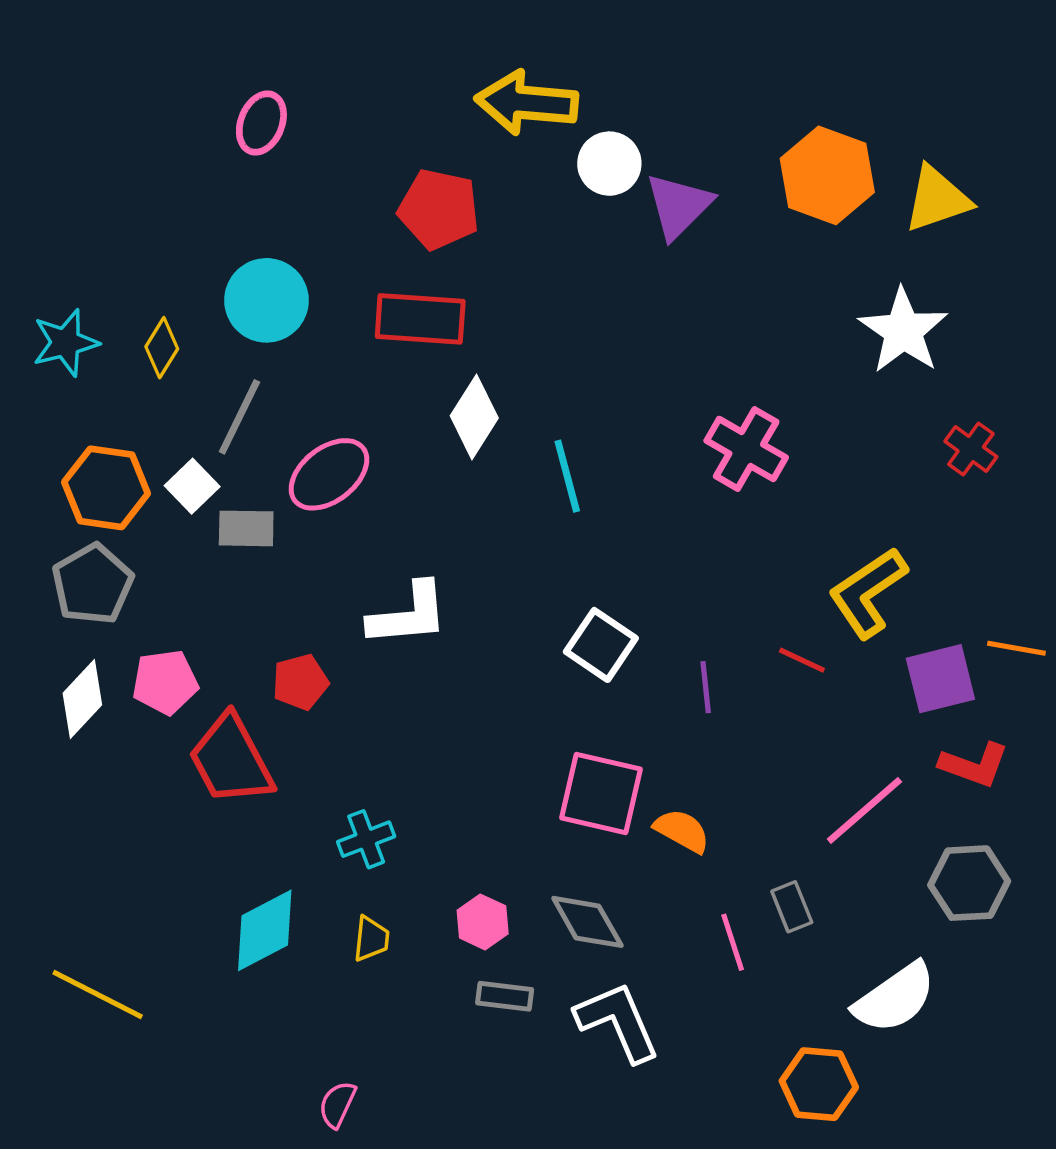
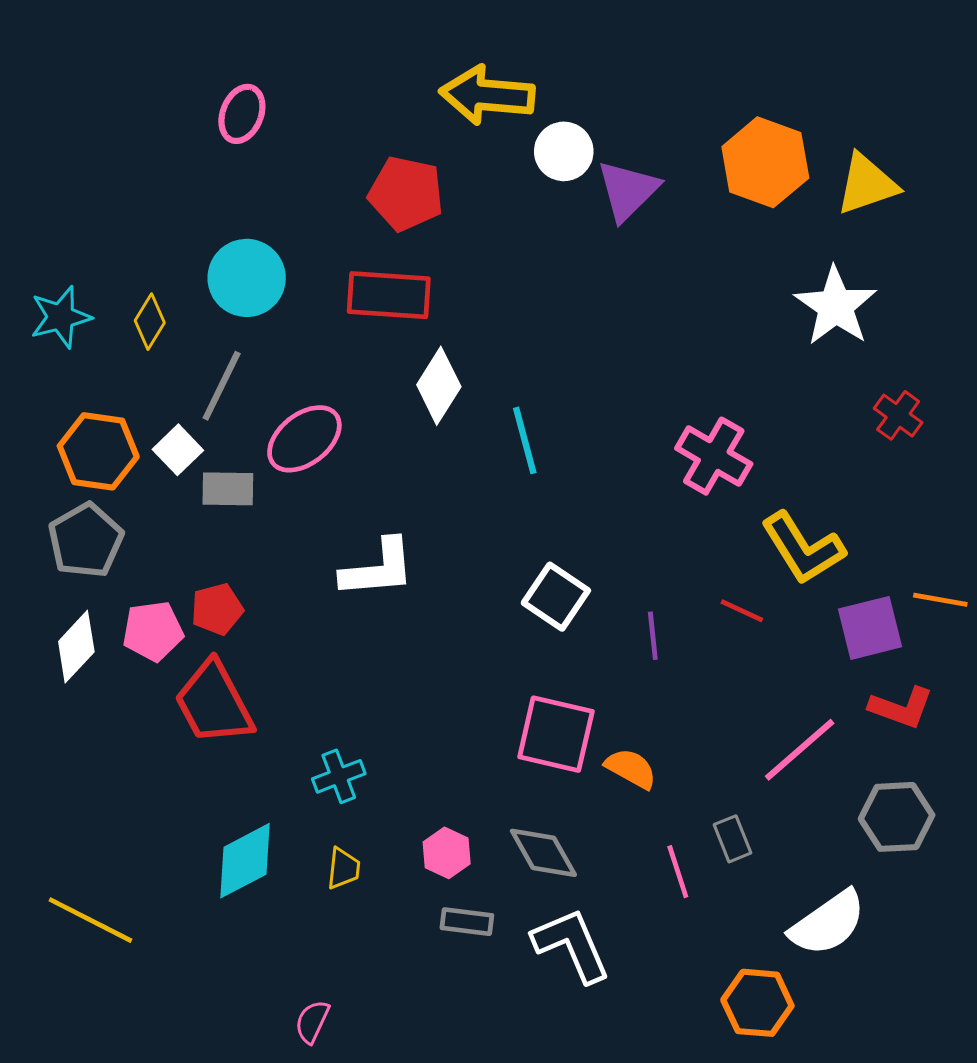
pink cross: (746, 449) -> (714, 456), moved
yellow L-shape: (868, 593) -> (803, 548), turned -88
red pentagon: (300, 682) -> (217, 609), moved

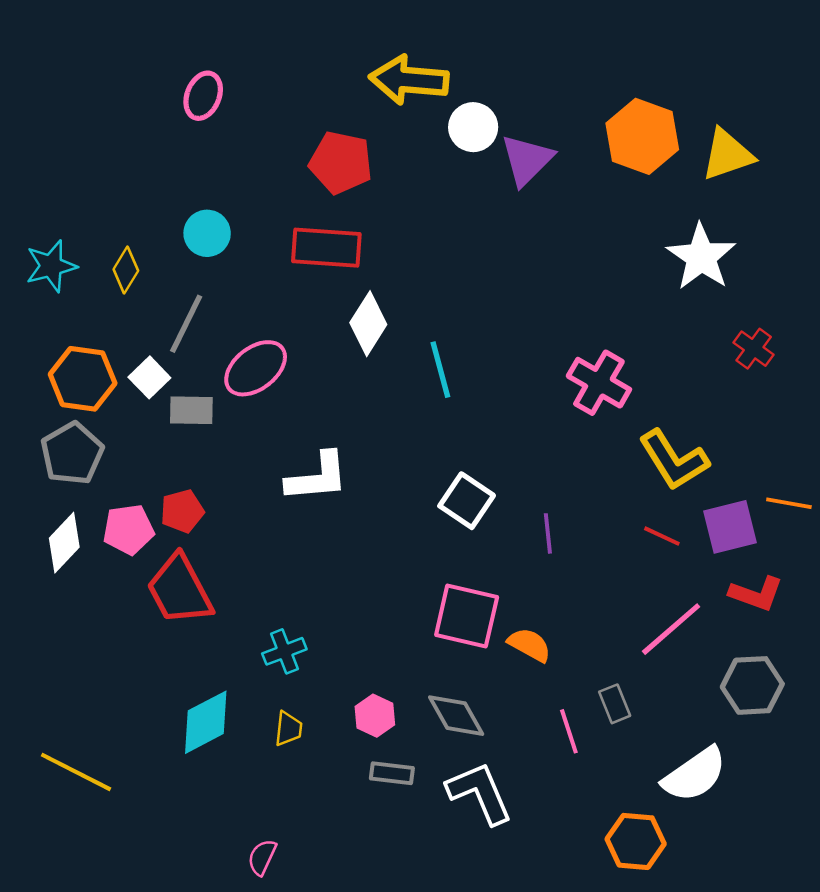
cyan circle: (247, 278) -> (207, 233), size x0.7
red line: (742, 611) -> (662, 536), moved

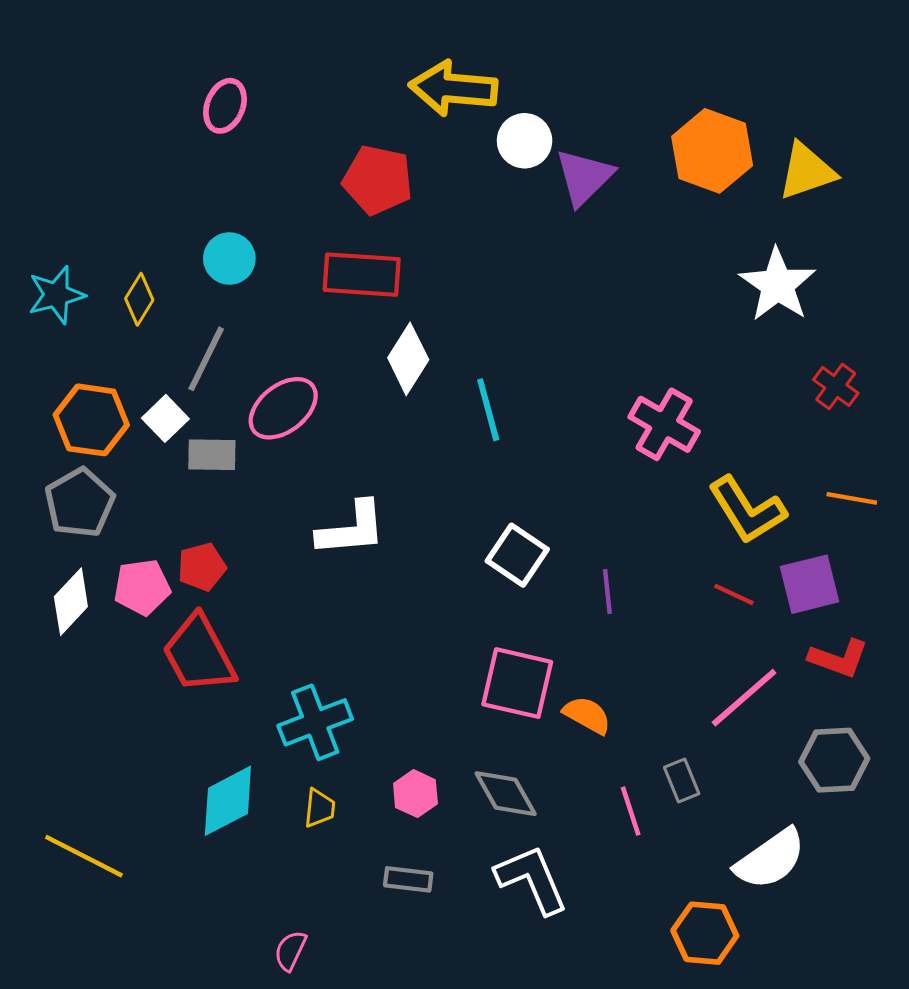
orange line: (789, 503) -> (852, 498), moved
cyan cross: (284, 651) -> (315, 722), size x1.5
gray rectangle: (392, 773) -> (408, 879), moved

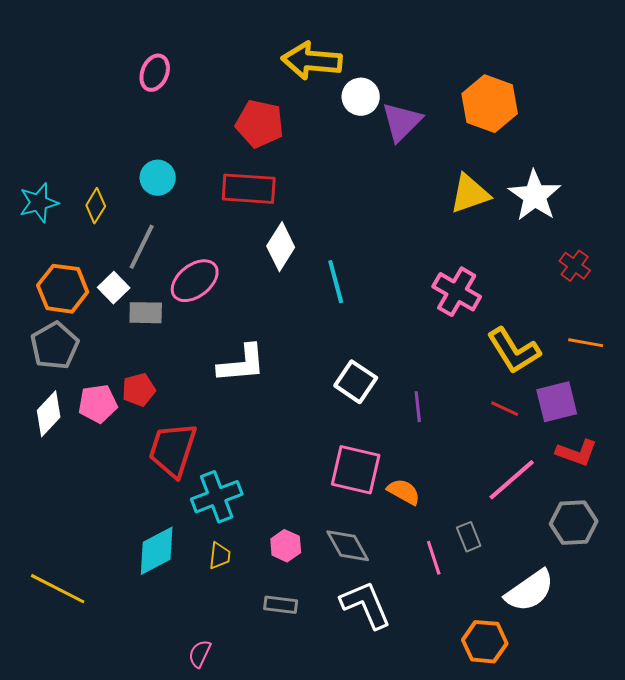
yellow triangle: (807, 171) -> (470, 194), moved
red trapezoid: (199, 654) -> (173, 450), moved, turned 46

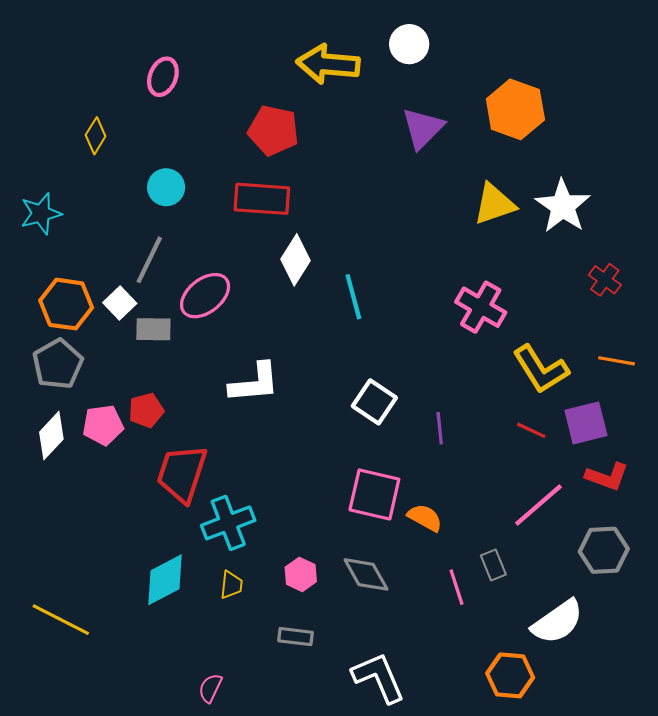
white circle: (361, 97) -> (409, 44), moved
yellow diamond: (96, 206) -> (96, 136), moved
white L-shape: (366, 605) -> (379, 678), moved

